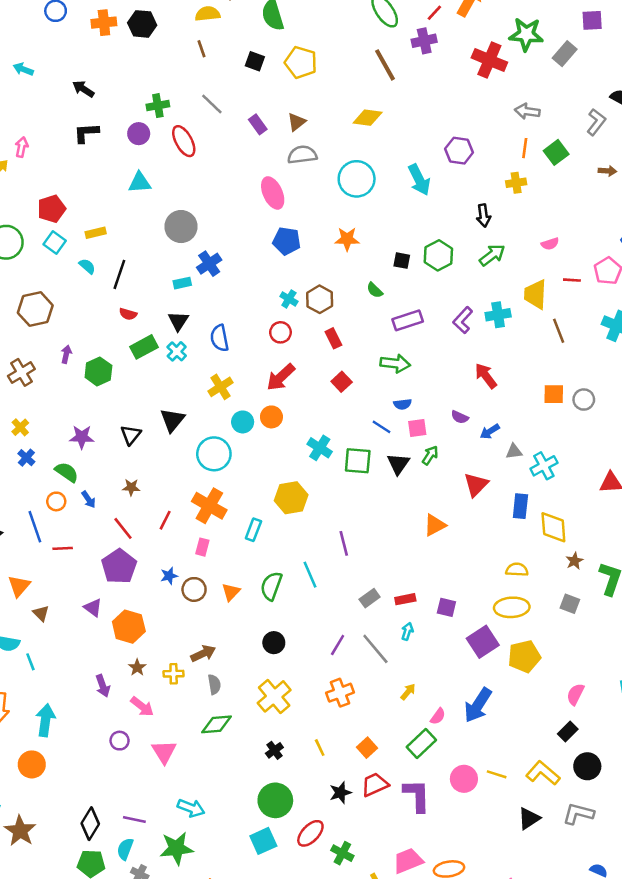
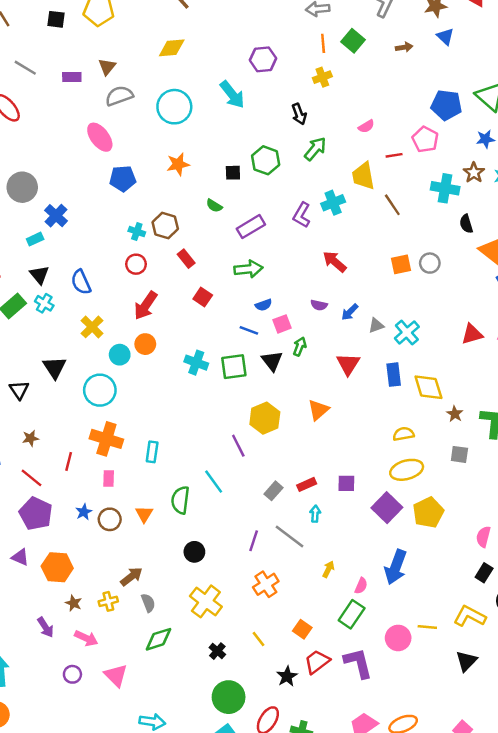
purple rectangle: (258, 124) -> (72, 77), turned -42
yellow hexagon: (291, 498) -> (265, 418), moved

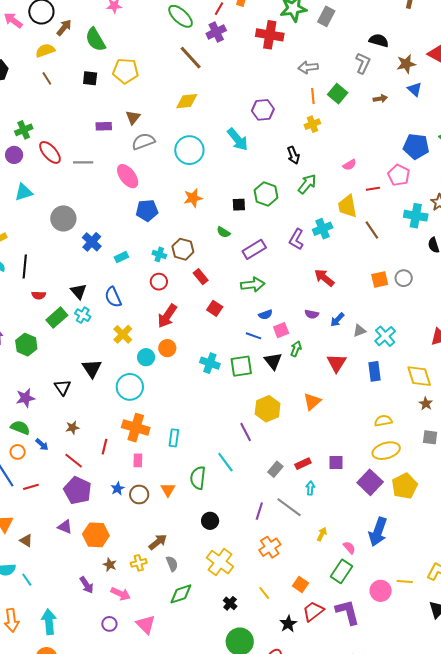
gray line: (25, 68) -> (83, 162), moved, turned -30
cyan rectangle: (35, 239) -> (121, 257), moved
yellow diamond: (428, 387) -> (419, 376), moved
pink semicircle: (361, 586) -> (349, 548), turned -64

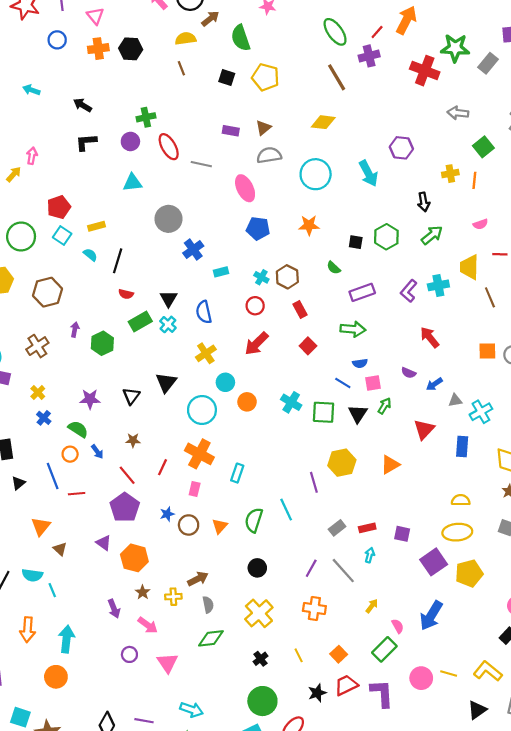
orange line: (313, 96) -> (474, 180), moved
orange circle: (167, 348) -> (247, 402), moved
orange cross: (270, 547) -> (314, 608), turned 30

